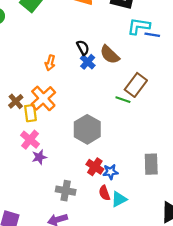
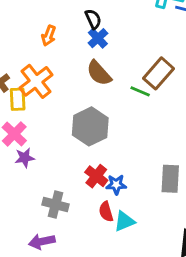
brown semicircle: (110, 55) -> (99, 73), moved

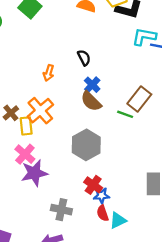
blue cross: (98, 38) -> (92, 85), moved
purple star: (25, 158) -> (34, 173), size x1.6
blue star: (116, 185) -> (101, 196), moved

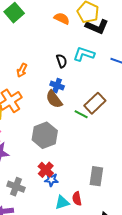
cyan L-shape: (144, 37) -> (84, 54), moved
black semicircle: (84, 58) -> (62, 61), moved
blue cross: (92, 85) -> (57, 86), turned -32
red semicircle: (103, 213) -> (77, 199), moved

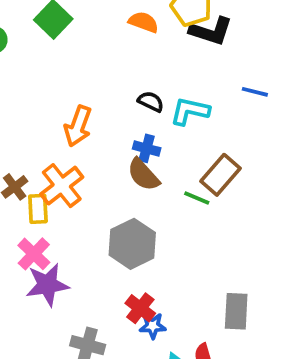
cyan L-shape: (84, 54) -> (190, 111), moved
black semicircle: (62, 61) -> (151, 102), turned -40
orange arrow: (22, 70) -> (78, 126), size x1.5

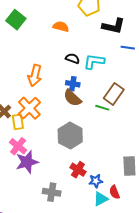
orange semicircle: (144, 22) -> (61, 27), moved
black L-shape: (211, 31) -> (113, 26), moved
blue star: (153, 326) -> (96, 181), moved

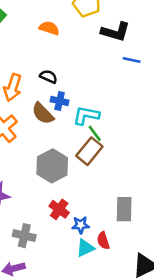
black semicircle: (73, 58) -> (48, 77), moved
cyan L-shape: (94, 61) -> (86, 115), moved
brown rectangle: (114, 94) -> (89, 151), moved
brown semicircle: (72, 98) -> (43, 113), moved
green line: (102, 108) -> (95, 133), turned 32

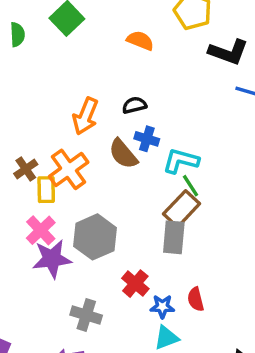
black semicircle: (48, 77) -> (134, 105), turned -42
gray hexagon: (52, 166) -> (95, 237), moved
gray rectangle: (124, 209) -> (174, 237), moved
red semicircle: (103, 241) -> (196, 299), moved

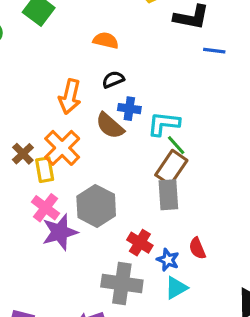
orange semicircle: (140, 41) -> (106, 40), moved
blue star: (162, 307) -> (168, 260), turned 30
gray cross: (86, 315) -> (122, 283), moved, size x1.4

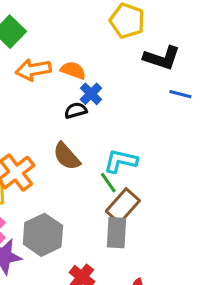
orange arrow: (70, 97) -> (33, 70), moved, turned 60
blue cross: (129, 109) -> (91, 94), moved, turned 30
green line: (176, 145) -> (108, 183), moved

